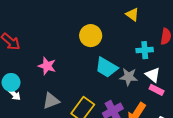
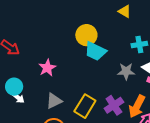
pink star: (47, 66) -> (47, 68), turned 30
cyan trapezoid: (106, 67) -> (95, 51), moved

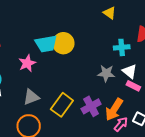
yellow circle: (86, 35) -> (63, 43), moved
cyan trapezoid: (95, 51) -> (46, 44), moved, turned -40

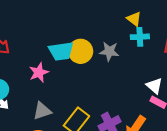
cyan cross: (122, 47) -> (140, 37), moved
gray star: (106, 73) -> (109, 51), moved

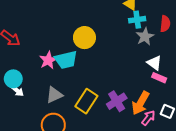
cyan trapezoid: (61, 51) -> (66, 60), moved
gray star: (109, 51) -> (145, 37), moved, turned -30

